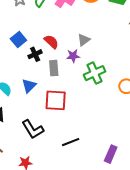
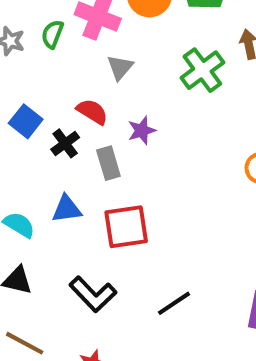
gray triangle: (84, 40) -> (120, 67), moved
green cross: (95, 73) -> (202, 70), moved
blue triangle: (29, 86) -> (67, 209), turned 49

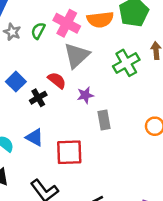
gray triangle: (120, 67) -> (77, 56), size x1.6
gray rectangle: (108, 163) -> (104, 120), moved
blue triangle: (67, 209) -> (35, 137), turned 30

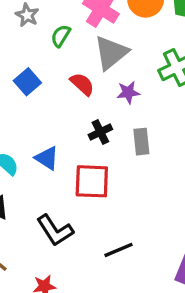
green semicircle: (38, 31) -> (61, 36), moved
purple star: (85, 95) -> (128, 92), moved
black cross: (38, 98) -> (100, 132), moved

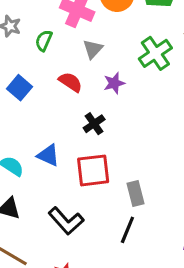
gray triangle: (111, 53) -> (93, 49), size x0.6
gray rectangle: (141, 142) -> (135, 193), moved
black line: (119, 250) -> (127, 230), turned -36

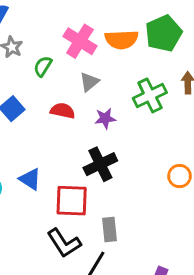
red semicircle: (70, 82) -> (63, 111), turned -30
black cross: (94, 124) -> (100, 164), moved, size x1.5
black L-shape: (66, 221) -> (64, 243), moved

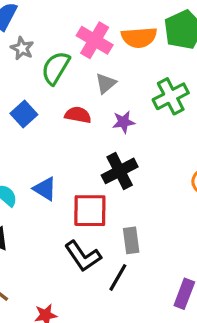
green semicircle: (43, 66) -> (56, 68), size x1.5

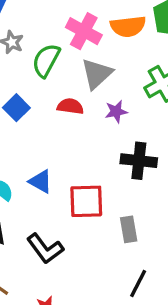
gray triangle: (106, 83) -> (97, 74), size x1.5
black cross: (120, 171) -> (139, 161), moved, turned 36
black L-shape: (83, 256) -> (45, 249), moved
black line: (118, 277) -> (138, 283), moved

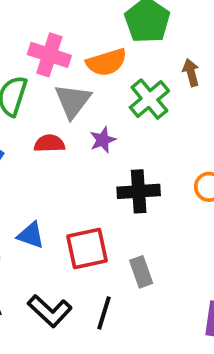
orange semicircle: (128, 26) -> (106, 62), moved
black line: (138, 283) -> (104, 313), moved

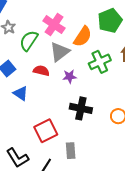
orange semicircle: (106, 62) -> (83, 37), turned -55
blue triangle: (31, 235) -> (21, 93), moved
red square: (87, 249) -> (46, 131), turned -30

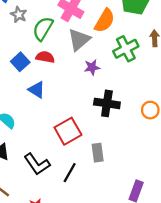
red semicircle: (41, 71) -> (45, 57), moved

